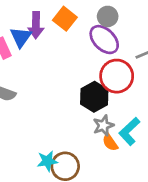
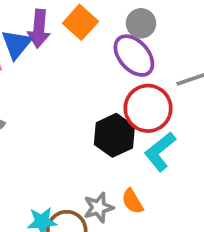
gray star: (103, 125) -> (98, 207), moved
cyan L-shape: (129, 131) -> (160, 152), moved

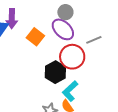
orange square: (80, 22) -> (35, 37), moved
cyan L-shape: (160, 152) -> (70, 91), moved

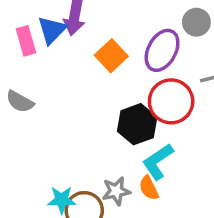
gray circle: (65, 12) -> (196, 22), moved
purple ellipse: (63, 29) -> (162, 50), turned 65

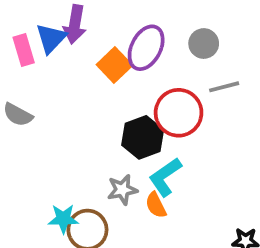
gray circle: (196, 22) -> (204, 44), moved
purple ellipse: (162, 50) -> (146, 48), moved
gray star: (116, 191) -> (122, 190), moved

